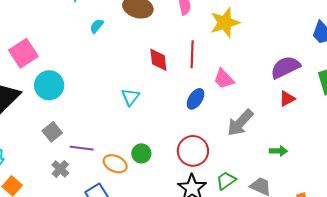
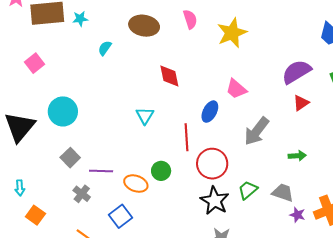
pink square: (23, 53) -> (35, 63), moved, size x0.7
red line: (192, 54) -> (187, 137), moved

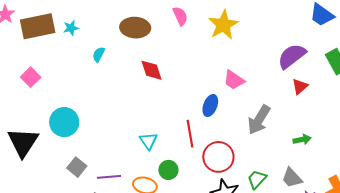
red diamond: (169, 76) -> (151, 70), moved
cyan triangle: (145, 116) -> (148, 141), moved
gray trapezoid: (283, 193) -> (292, 178), turned -145

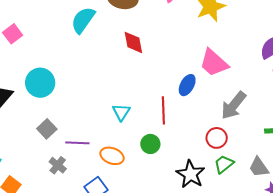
cyan semicircle: (99, 54) -> (83, 20), size x1.8
pink trapezoid: (234, 80) -> (214, 63), size x1.4
red circle: (218, 157) -> (217, 138), moved, size x0.7
green circle: (168, 170) -> (150, 144), moved

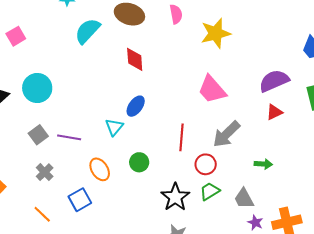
blue ellipse: (187, 85) -> (136, 106), moved
red line: (163, 110) -> (181, 137), moved
purple line: (77, 143) -> (69, 137), moved
orange ellipse: (112, 156) -> (100, 169), turned 30

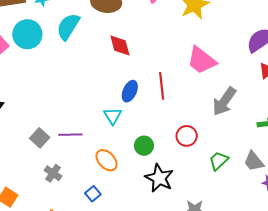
cyan circle: (37, 88) -> (27, 34), moved
red line: (181, 137) -> (162, 86), moved
red circle: (206, 164) -> (187, 136), moved
black star: (175, 197) -> (159, 178), moved
blue square: (80, 200) -> (93, 194), size x0.7

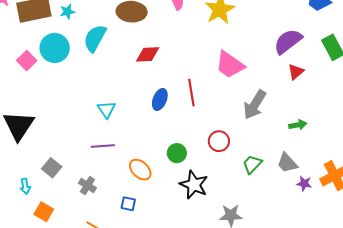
red diamond: (120, 46) -> (148, 54), turned -75
cyan triangle: (113, 116) -> (106, 109), moved
gray square: (40, 138) -> (52, 168), moved
blue square: (93, 194) -> (128, 204), turned -35

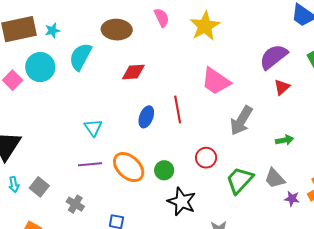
green trapezoid: (252, 164) -> (240, 180), size x1.4
orange ellipse: (140, 170) -> (129, 167), moved, size x1.4
cyan arrow: (25, 186) -> (14, 185), moved

